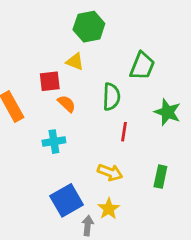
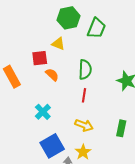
green trapezoid: (142, 66) -> (96, 28), moved
red line: (124, 132) -> (84, 95), moved
cyan cross: (54, 142) -> (43, 112), moved, turned -35

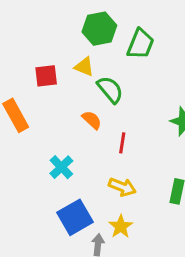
red square: (40, 58) -> (46, 76), moved
green semicircle: (85, 69) -> (110, 90), moved, turned -42
orange semicircle: (52, 75) -> (92, 120), moved

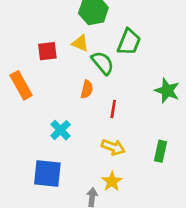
green trapezoid: (140, 44) -> (129, 42), moved
orange semicircle: (92, 120) -> (87, 89), turned 60
blue square: (75, 217) -> (47, 174), moved, turned 36

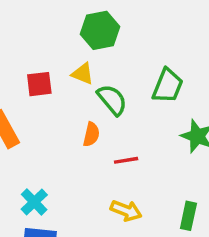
green trapezoid: (129, 42) -> (168, 86), moved
red line: (113, 109) -> (126, 160), turned 72
cyan cross: (61, 130) -> (34, 202), moved

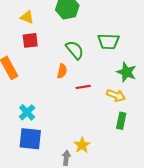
yellow triangle: (83, 74) -> (27, 17), moved
green trapezoid: (168, 86) -> (109, 41), turned 70
yellow arrow: (126, 211) -> (116, 95), moved

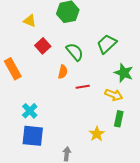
red square: (30, 40) -> (43, 46), moved, turned -35
green trapezoid: (109, 41) -> (107, 44), turned 135
yellow star: (82, 145) -> (97, 134), moved

